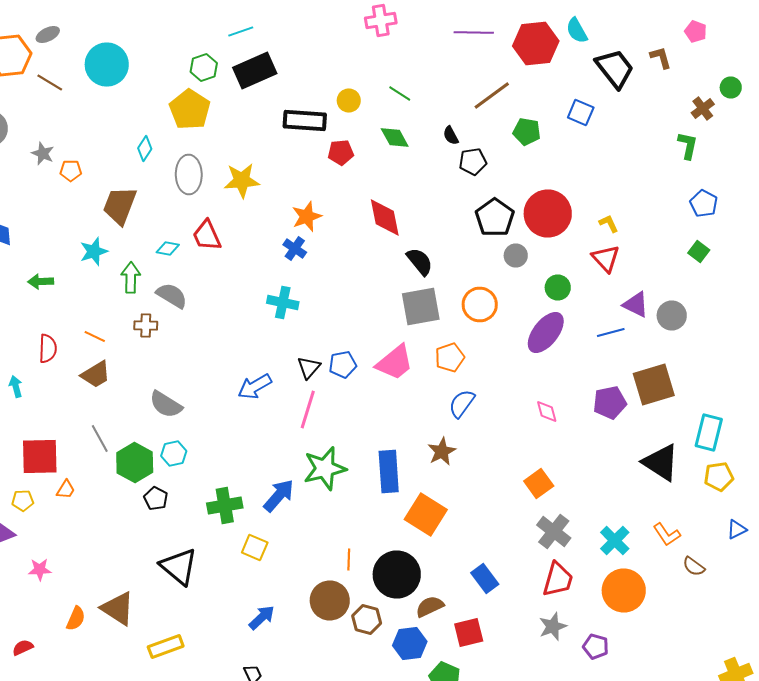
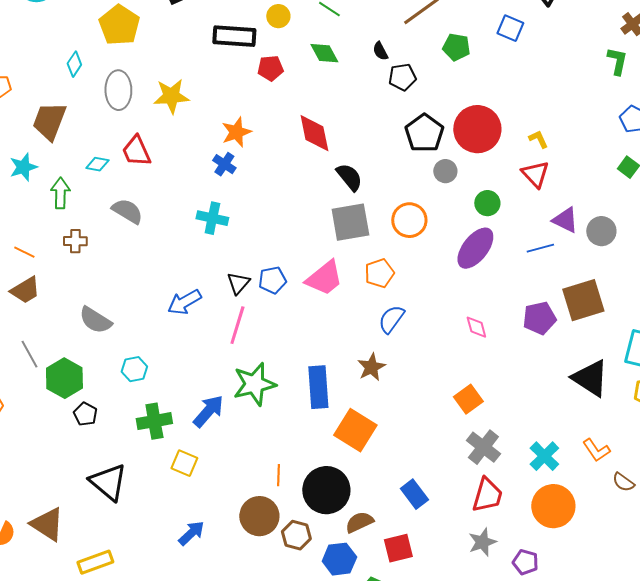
gray semicircle: (172, 296) -> (127, 211), moved
cyan hexagon: (174, 454) -> (134, 369), moved

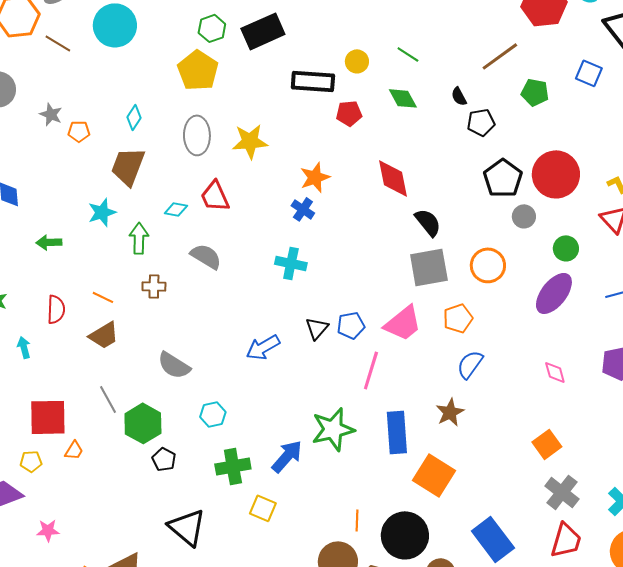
cyan diamond: (74, 64) -> (134, 117), moved
pink line: (237, 325) -> (371, 370), moved
blue rectangle: (414, 494) -> (493, 539), size x1.5

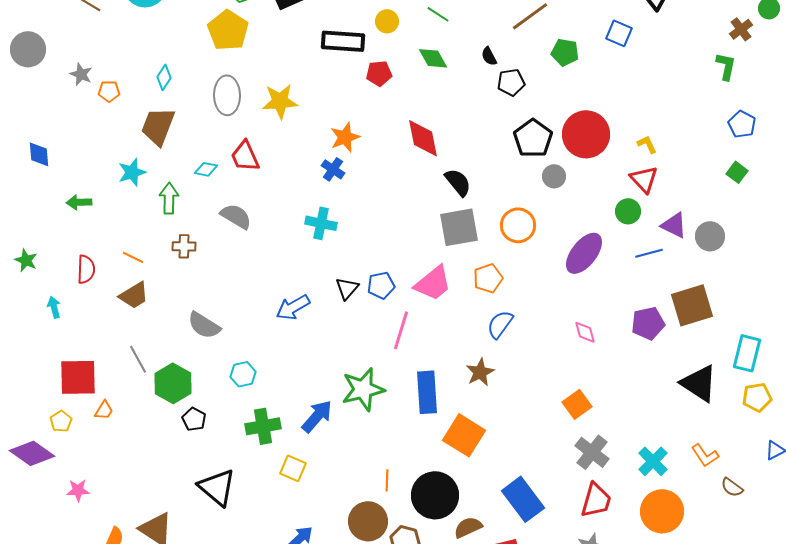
green circle: (566, 248) -> (628, 211), moved
yellow pentagon: (31, 461) -> (61, 421), turned -30

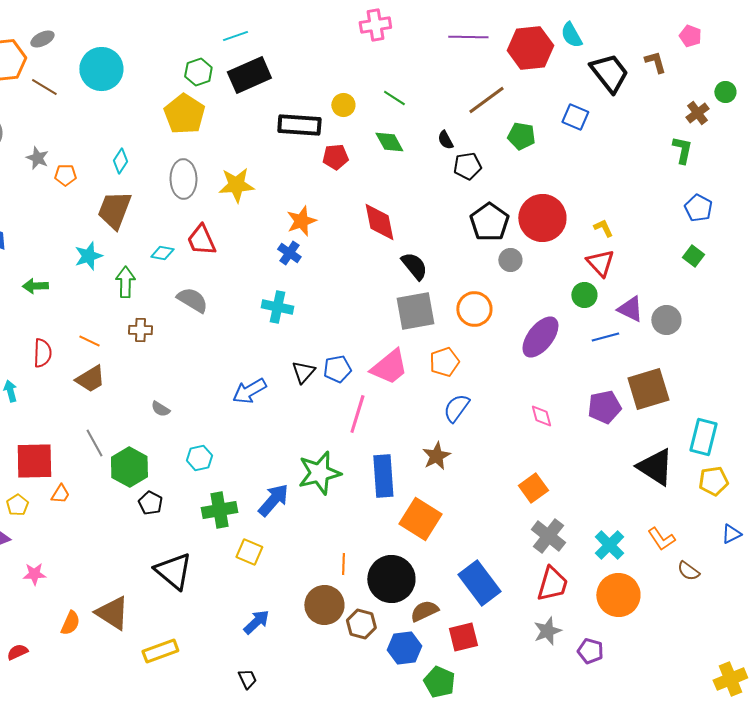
gray semicircle: (204, 325) -> (160, 409), size x0.6

